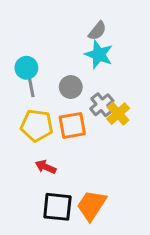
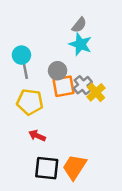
orange square: (72, 125) -> (64, 86), moved

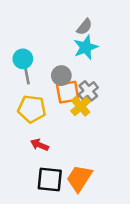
cyan star: (80, 44) -> (86, 47), turned 30
yellow cross: (96, 92) -> (81, 106), moved

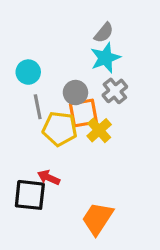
gray line: (27, 74) -> (38, 107), moved
gray cross: (88, 91) -> (115, 91), moved
yellow pentagon: (32, 109) -> (60, 129), moved
black square: (50, 180) -> (30, 195), moved

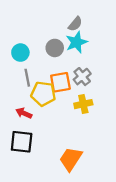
gray cross: (115, 91) -> (82, 77), moved
gray circle: (75, 93) -> (55, 48), moved
yellow cross: (99, 130) -> (83, 104), moved, turned 30
red arrow: (49, 178) -> (24, 113), moved

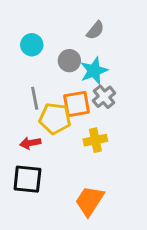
cyan star: (76, 42) -> (94, 71), moved
cyan circle: (20, 53) -> (32, 45), moved
yellow cross: (83, 104) -> (95, 140), moved
red arrow: (24, 113) -> (30, 143), turned -35

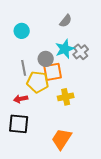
gray circle: (69, 61) -> (46, 59), moved
gray cross: (104, 97) -> (81, 52), moved

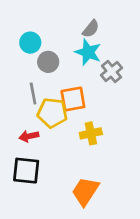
cyan star: (65, 49) -> (88, 52), moved, turned -30
gray circle: (46, 59) -> (48, 62), moved

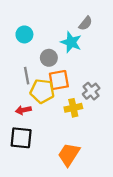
gray semicircle: (91, 29) -> (86, 23), moved
gray circle: (48, 62) -> (49, 58), moved
gray cross: (111, 71) -> (91, 91), moved

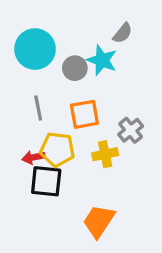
cyan circle: (24, 34) -> (35, 49), size x1.6
gray circle: (49, 58) -> (75, 68), moved
yellow pentagon: (42, 91) -> (57, 149), moved
black square: (21, 138) -> (46, 181), moved

